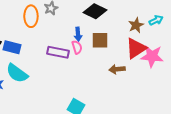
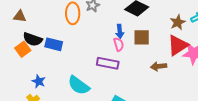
purple rectangle: (58, 52) -> (108, 63), moved
cyan semicircle: (17, 73) -> (79, 85), moved

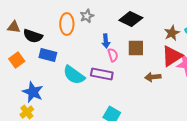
blue arrow: (120, 31) -> (106, 41), moved
black semicircle: (33, 39) -> (33, 36), moved
blue star: (39, 81) -> (33, 92), size x1.5
cyan semicircle: (79, 85) -> (74, 75), moved

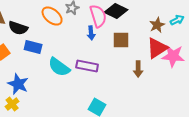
orange ellipse: (67, 24) -> (52, 16), turned -50
pink semicircle: (113, 55) -> (98, 16), moved, size x1.6
brown arrow: (153, 77) -> (138, 69), turned -84

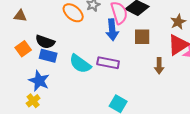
black semicircle: (18, 28) -> (45, 42), moved
blue arrow: (91, 33) -> (112, 30), size x1.5
blue rectangle: (33, 47) -> (48, 56), moved

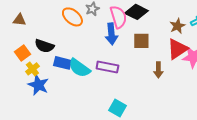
blue rectangle: (48, 56) -> (62, 63), moved
yellow cross: (33, 101) -> (32, 69), moved

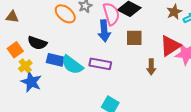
brown star: (177, 26) -> (174, 12), moved

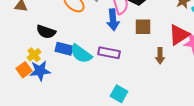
orange square: (15, 50) -> (24, 70), moved
blue star: (31, 82) -> (40, 71), turned -30

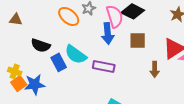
blue rectangle: (64, 49) -> (59, 62), turned 48
cyan semicircle: (81, 54) -> (76, 54), moved
yellow cross: (34, 55) -> (15, 71), moved, turned -32

